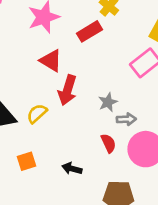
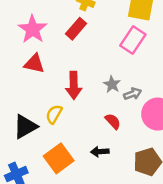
red triangle: (51, 61) -> (34, 64), moved
red semicircle: (108, 143) -> (113, 121), moved
orange square: (26, 161) -> (59, 158), size x1.6

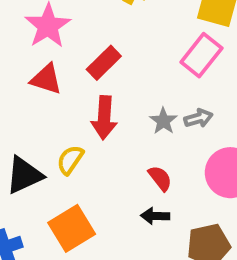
red rectangle: (76, 29) -> (104, 63), moved
gray arrow: (133, 94) -> (199, 118), moved
black arrow: (100, 152) -> (155, 216), moved

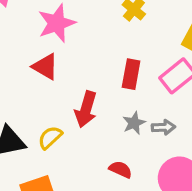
red rectangle: (104, 63) -> (131, 74), moved, turned -48
red semicircle: (160, 178) -> (121, 169), turned -40

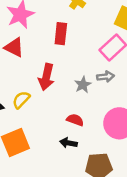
red rectangle: (131, 74) -> (61, 34), moved
gray arrow: (163, 127) -> (106, 77), moved

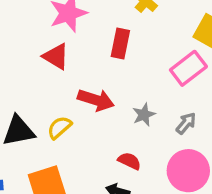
red arrow: (46, 77) -> (96, 100), turned -90
gray arrow: (106, 77) -> (186, 123), moved, turned -49

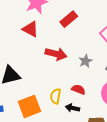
red rectangle: (120, 44) -> (69, 19), turned 42
yellow semicircle: (59, 128) -> (56, 96), moved, turned -35

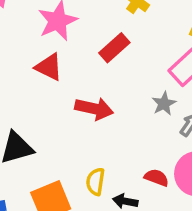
gray star: (85, 61) -> (164, 104), moved
red semicircle: (78, 89) -> (156, 178), moved

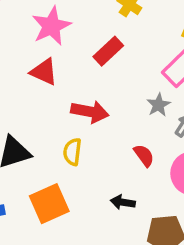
red semicircle: (156, 178) -> (144, 155), moved, turned 35
yellow semicircle: (96, 182) -> (72, 152), moved

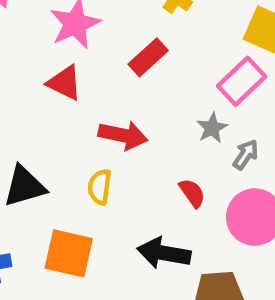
black arrow: (123, 202) -> (164, 253), size x1.6
orange square: (49, 204) -> (69, 253), turned 36

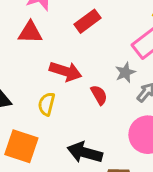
red triangle: (65, 83) -> (30, 32), turned -30
red semicircle: (192, 193) -> (99, 95), moved

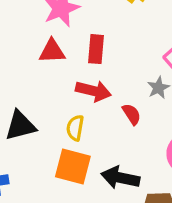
red rectangle: (88, 21) -> (96, 49), moved, turned -45
orange square: (21, 146) -> (73, 166), moved

